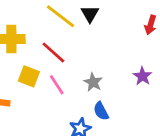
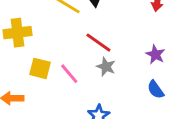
red line: (53, 52) -> (98, 43), moved
blue semicircle: (101, 111) -> (156, 90), moved

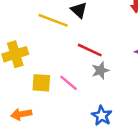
gray star: (106, 67) -> (100, 71), turned -30

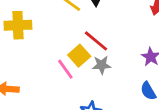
yellow square: (41, 83) -> (79, 56), moved, turned 30

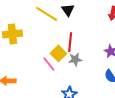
red line: (96, 41) -> (70, 42), turned 60

